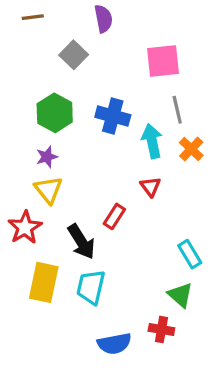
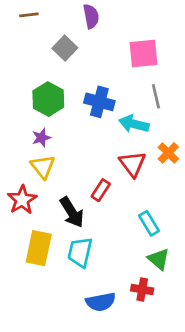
cyan arrow: (152, 141) -> (134, 124), turned -64
orange cross: (191, 149) -> (168, 153), moved
red triangle: (150, 187) -> (132, 164), size x1.5
cyan rectangle: (190, 254) -> (149, 223), moved

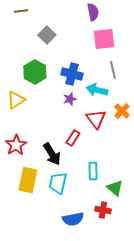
purple semicircle: (91, 16) -> (93, 12), moved
purple star: (41, 138) -> (70, 99), moved
yellow triangle: (43, 167) -> (16, 100), moved, turned 36
cyan rectangle: (149, 223) -> (93, 171), moved, turned 30

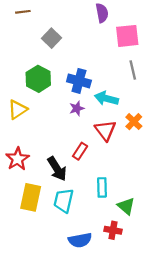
pink square: (104, 39) -> (127, 36), moved
gray line: (113, 70) -> (133, 70), moved

